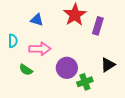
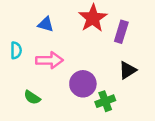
black triangle: (108, 65) -> (128, 70), moved
green semicircle: (26, 70) -> (32, 97), moved

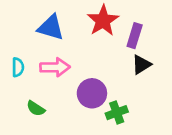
blue triangle: (46, 24) -> (51, 27), size x1.5
cyan semicircle: (16, 50) -> (18, 67), moved
black triangle: (128, 70) -> (141, 64), moved

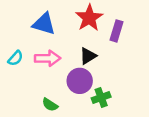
black triangle: (141, 64) -> (88, 56), moved
cyan semicircle: (18, 67) -> (15, 58), turned 42
green semicircle: (36, 108) -> (50, 105), moved

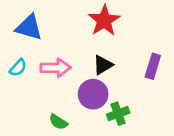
blue triangle: (44, 24) -> (29, 27), moved
purple rectangle: (117, 31) -> (153, 66), moved

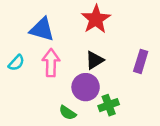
blue triangle: (29, 27) -> (42, 29), moved
pink arrow: (56, 68) -> (51, 63), turned -88
green semicircle: (58, 122) -> (68, 113), moved

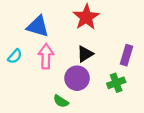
green cross: (109, 105) -> (116, 83), moved

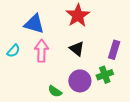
black triangle: (85, 54) -> (77, 49), turned -49
purple circle: (77, 78) -> (80, 81), moved

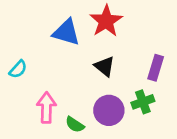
blue triangle: (34, 24) -> (66, 32), moved
pink arrow: (41, 51) -> (46, 108), moved

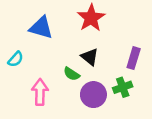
blue triangle: (66, 32) -> (41, 28), moved
green semicircle: (75, 125) -> (72, 74), moved

